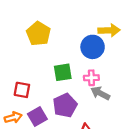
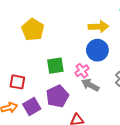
blue circle: (93, 47) -> (97, 50), moved
pink cross: (91, 78) -> (82, 71), turned -32

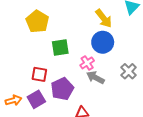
yellow arrow: (98, 27) -> (104, 18), turned 54
green square: (55, 66) -> (60, 47), moved
red square: (17, 82) -> (39, 74), moved

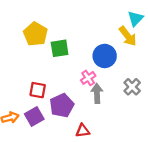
yellow arrow: (104, 18) -> (128, 36), moved
green square: (60, 47) -> (60, 48), moved
gray arrow: (95, 77) -> (97, 93), turned 60

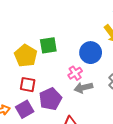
yellow pentagon: (35, 34) -> (26, 56), moved
gray arrow: (97, 93) -> (83, 88), turned -102

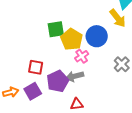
yellow pentagon: (26, 56) -> (72, 39), moved
gray arrow: (83, 88) -> (75, 76), moved

